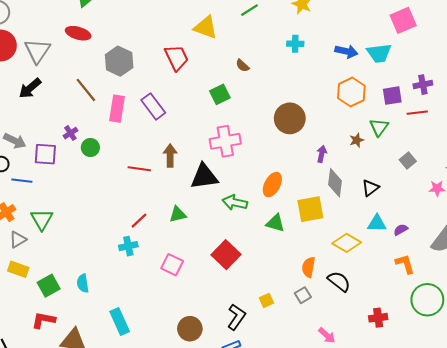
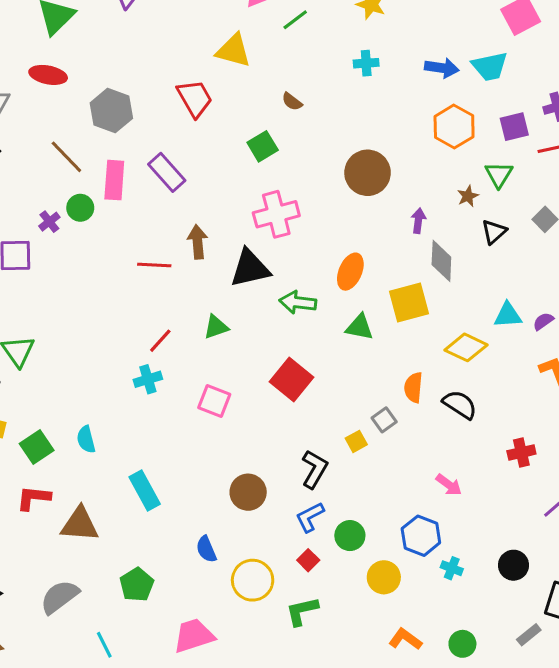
green circle: (90, 148) -> (80, 208), moved
black triangle: (370, 188) -> (494, 232), moved
gray square: (303, 295) -> (384, 420), moved

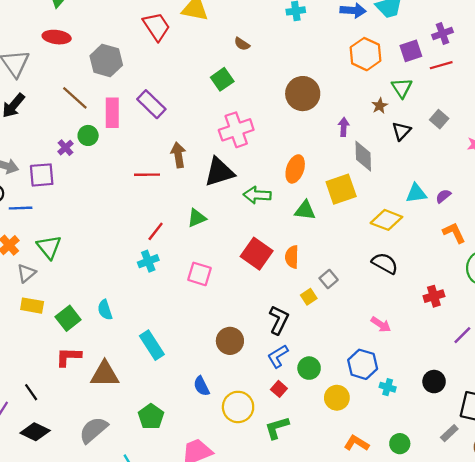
red trapezoid: (195, 98) -> (156, 27), moved
orange semicircle: (413, 387) -> (292, 257), moved

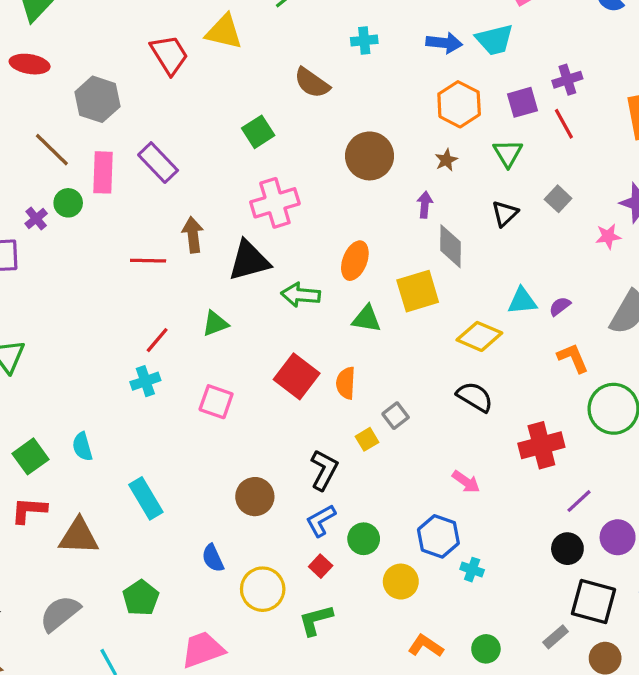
brown semicircle: (242, 44) -> (312, 83), moved, size x1.6
red line: (441, 65) -> (564, 124), turned 75
brown star: (380, 106) -> (446, 160), moved
red cross: (434, 296) -> (541, 445), size x1.5
black circle: (434, 382) -> (567, 549), moved

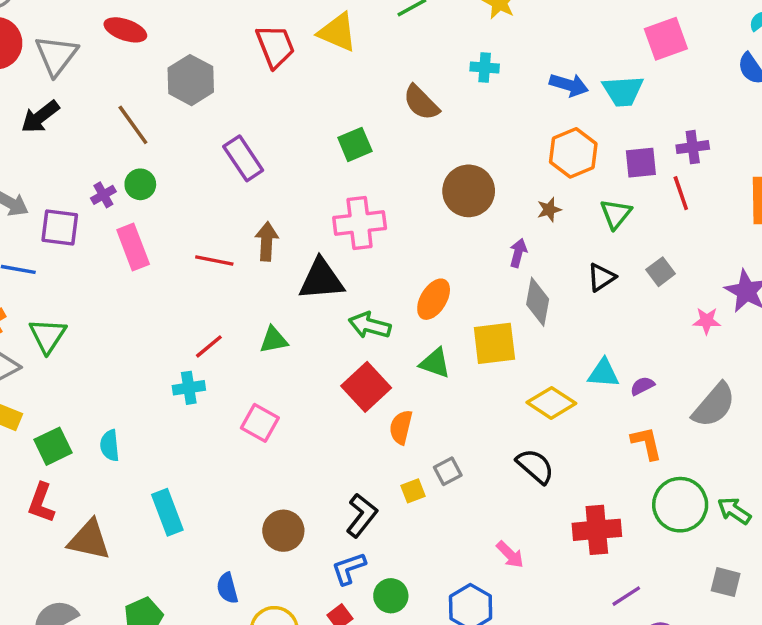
pink rectangle: (103, 172) -> (133, 247), moved, turned -33
red square: (297, 376) -> (366, 387), moved
red L-shape: (29, 510) -> (41, 503), turned -84

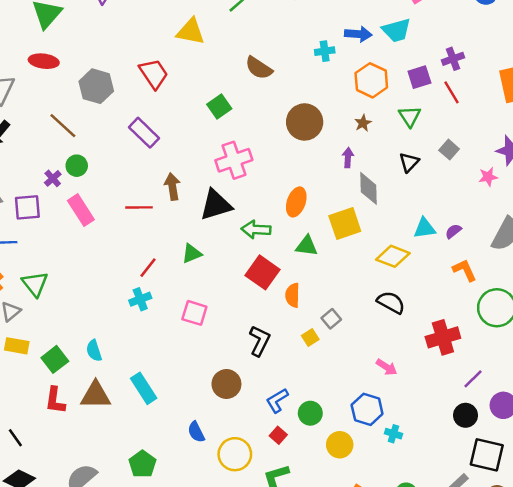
red trapezoid: (275, 46) -> (154, 74), moved
cyan cross: (485, 68) -> (325, 51), moved
black L-shape: (362, 515) -> (260, 341), moved
brown triangle: (89, 540) -> (96, 395), moved

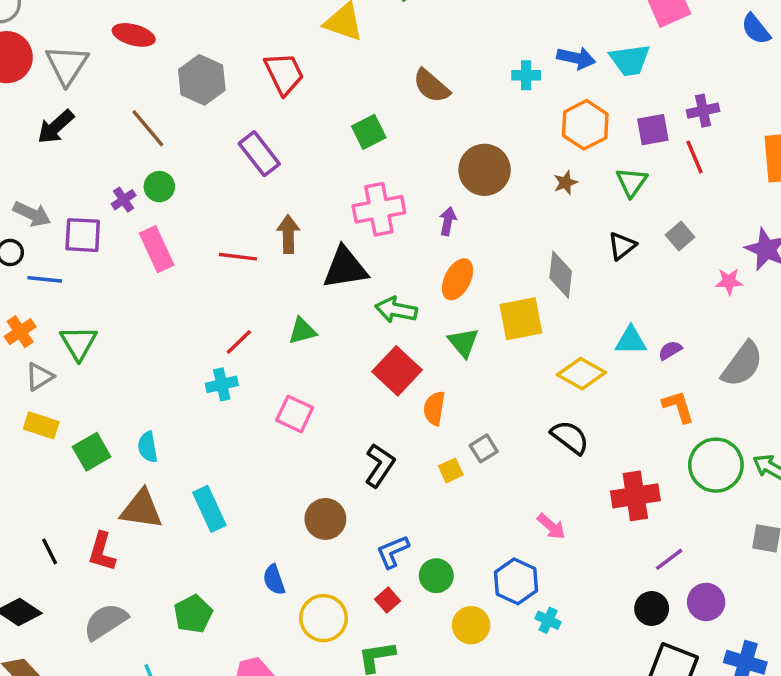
purple arrow: (348, 158) -> (448, 221), moved
green triangle: (307, 246) -> (463, 342), turned 35
red L-shape: (55, 400) -> (102, 552), moved
black line: (15, 438) -> (50, 551), moved

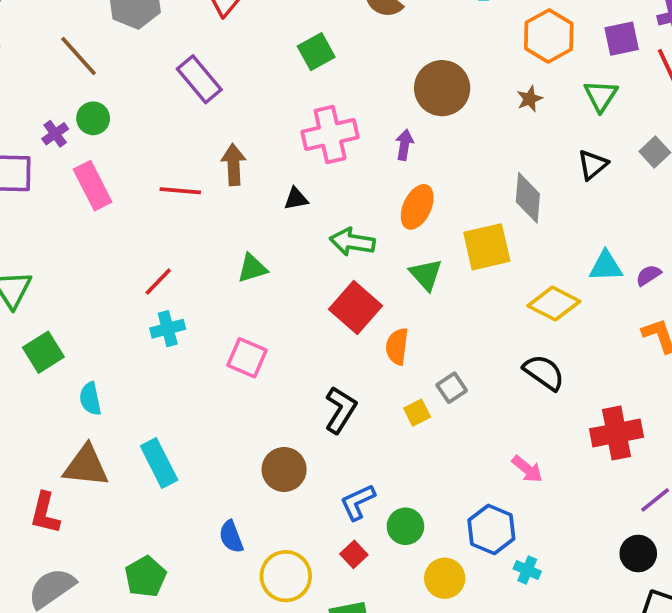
black triangle: (345, 268) -> (296, 199), size x0.5
red line: (239, 342) -> (158, 282), moved
green square: (92, 452) -> (43, 352), moved

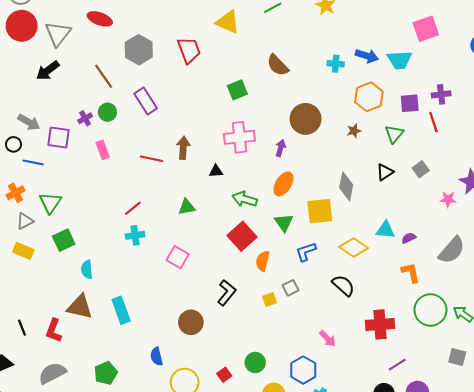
purple rectangle: (199, 79) -> (146, 101), moved
pink rectangle: (93, 186) -> (103, 150), size x0.7
blue L-shape: (358, 502) -> (306, 252), moved

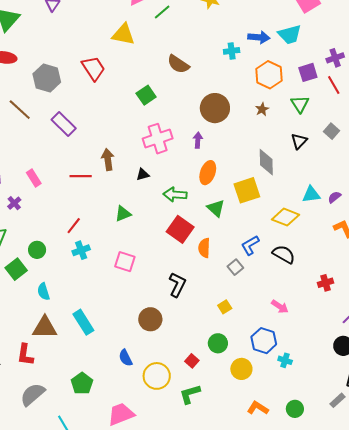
green circle: (107, 112) -> (37, 250), moved
purple cross: (85, 118) -> (14, 203), moved
blue L-shape: (306, 252) -> (250, 245), moved
yellow square: (269, 299) -> (225, 307), moved
red cross: (380, 324) -> (325, 283), size x0.6

